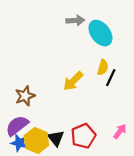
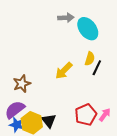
red pentagon: (83, 136) -> (86, 115), moved

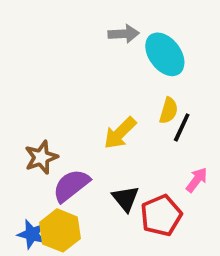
purple semicircle: (15, 110) -> (71, 185), moved
pink arrow: (105, 115) -> (197, 180), moved
black triangle: (49, 121) -> (126, 199), moved

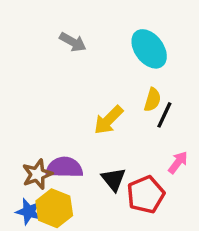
gray arrow: (124, 34) -> (73, 42), moved, turned 32
brown star: (41, 157) -> (37, 174), moved
purple semicircle: (71, 185) -> (64, 167), turned 39

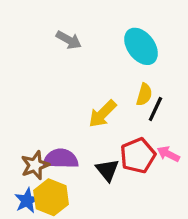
pink arrow: (178, 162) -> (168, 154), turned -100
red pentagon: (146, 195) -> (138, 156), moved
blue star: (29, 212) -> (27, 201), turned 30

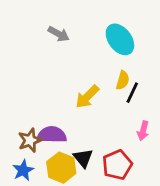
pink arrow: (168, 154) -> (143, 131), turned -102
red pentagon: (138, 156) -> (117, 165), moved
black triangle: (107, 170) -> (83, 158), moved
yellow hexagon: (51, 197) -> (61, 168), moved

